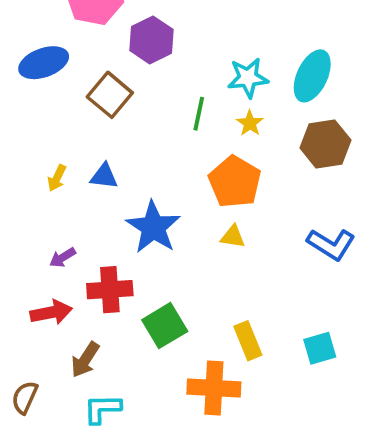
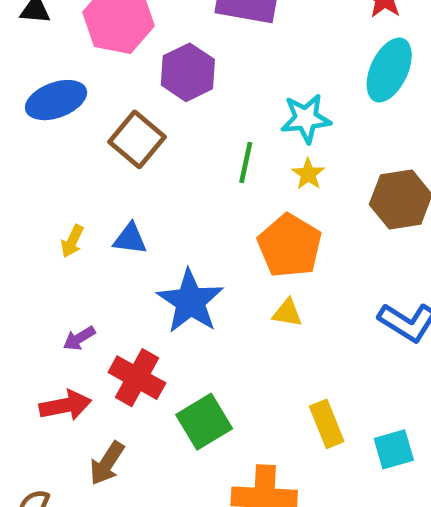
cyan ellipse: (312, 76) -> (389, 70), moved
red cross: (110, 290) -> (137, 378), turned 33
yellow rectangle: (248, 341) -> (327, 424), moved

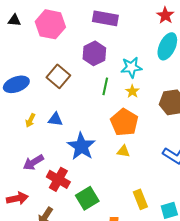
purple hexagon: (188, 72) -> (94, 53), moved
blue ellipse: (56, 100) -> (16, 84), moved
purple arrow: (79, 338) -> (33, 162), size x1.5
red arrow: (65, 405) -> (17, 198), moved

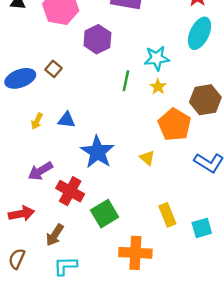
purple hexagon: (94, 53) -> (97, 39), moved
brown square: (58, 76) -> (53, 69), moved, size x0.6
orange pentagon: (124, 122) -> (175, 125), moved
yellow triangle: (123, 151) -> (147, 158), turned 32

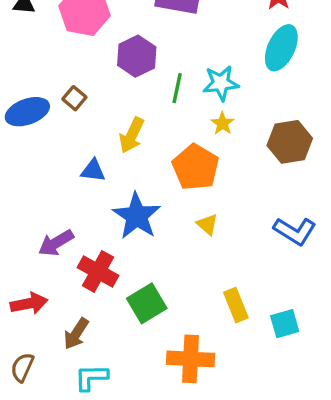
green line: (126, 81) -> (177, 88), moved
yellow arrow: (37, 121) -> (132, 135), moved, size x1.5
orange pentagon: (175, 125) -> (196, 167), moved

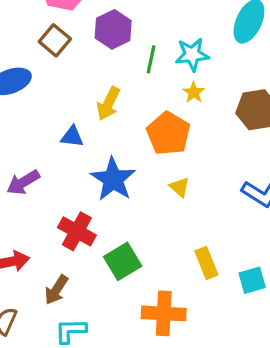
brown square: (74, 98) -> (55, 40), moved, size x1.4
purple arrow: (56, 243) -> (23, 182), moved

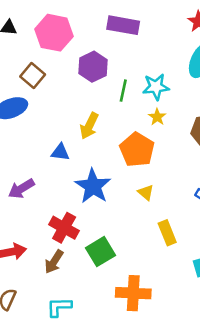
brown square: (55, 40) -> (33, 75), moved
yellow rectangle: (206, 263) -> (167, 233), moved
brown arrow: (56, 290) -> (54, 262), moved

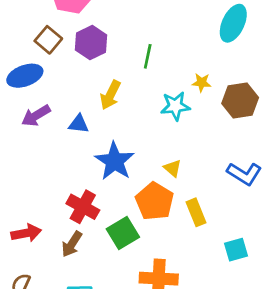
purple hexagon: (93, 67) -> (91, 43), moved
cyan star: (156, 87) -> (175, 106), moved
yellow star: (157, 117) -> (202, 83), moved, turned -30
orange pentagon: (137, 150) -> (155, 201), moved
purple arrow: (21, 189) -> (36, 116), moved

